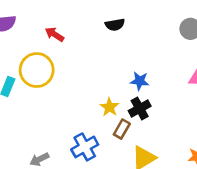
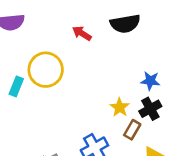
black semicircle: (115, 25) -> (125, 24), size x1.5
red arrow: (55, 34) -> (82, 33), moved

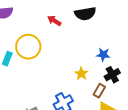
black cross: (150, 109) -> (112, 75), moved
brown rectangle: (132, 130) -> (99, 91), moved

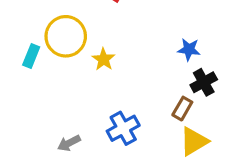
yellow star: (81, 74) -> (103, 59), moved

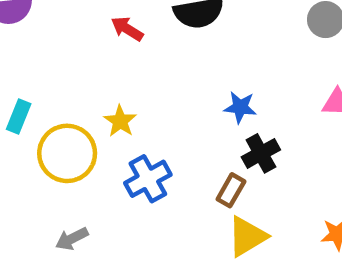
yellow circle: (66, 36) -> (67, 153), moved
blue cross: (123, 128) -> (148, 179), moved

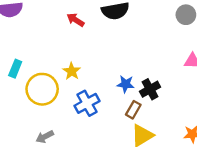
blue star: (240, 107) -> (126, 84), moved

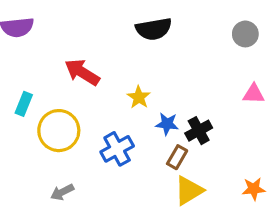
red arrow: (75, 20) -> (82, 72), moved, size x1.5
yellow star: (72, 71) -> (139, 97), moved

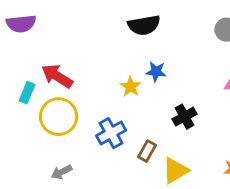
red arrow: (82, 72) -> (57, 76), moved
blue star: (167, 124) -> (156, 72), moved
brown rectangle: (177, 157) -> (147, 151), moved

